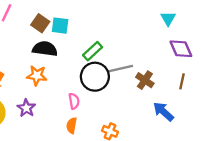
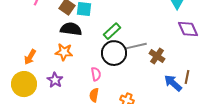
brown line: (182, 81) -> (187, 77), moved

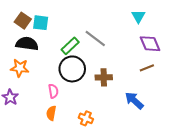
gray line: (136, 46) -> (95, 38), moved, turned 50
brown cross: (157, 56) -> (104, 77), moved, turned -35
brown line: (187, 77) -> (147, 68), moved, turned 56

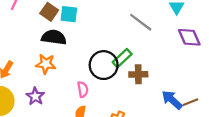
gray line: (95, 38) -> (141, 22), moved
green rectangle: (70, 46) -> (122, 58), moved
brown line: (147, 68) -> (190, 102), moved

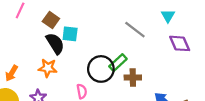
cyan square: (69, 14) -> (70, 34), moved
black semicircle: (54, 37) -> (55, 43), turned 50

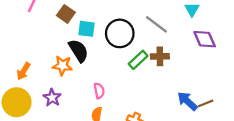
black semicircle: (55, 43) -> (78, 51), moved
black circle: (101, 69) -> (120, 33), moved
brown cross: (133, 77) -> (160, 56), moved

